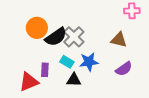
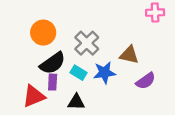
black semicircle: (56, 37) -> (53, 63), moved
brown triangle: (119, 40) -> (129, 55), moved
black triangle: (74, 80) -> (76, 102), moved

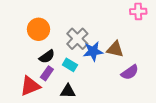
black semicircle: (53, 63) -> (47, 57), size x0.7
blue star: (104, 73) -> (93, 51), moved
purple rectangle: (53, 82) -> (47, 73), turned 32

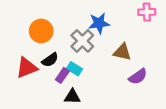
blue star: (93, 51) -> (99, 23), moved
purple rectangle: (47, 73) -> (62, 75), moved
red triangle: (30, 86) -> (27, 68), moved

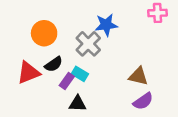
brown triangle: (122, 52) -> (138, 76), moved
purple semicircle: (138, 77) -> (143, 101), moved

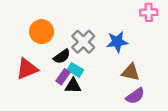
blue star: (106, 25) -> (117, 42), moved
black semicircle: (54, 64) -> (62, 56), moved
black triangle: (77, 104) -> (73, 86), moved

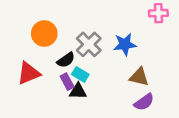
purple rectangle: (63, 77) -> (67, 82), turned -63

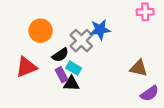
blue star: (125, 44) -> (100, 30), moved
brown triangle: (139, 77) -> (139, 68), moved
purple semicircle: (144, 102) -> (150, 93), moved

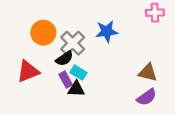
gray cross: (81, 41) -> (73, 43), moved
purple semicircle: (150, 93) -> (147, 97), moved

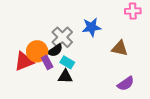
orange circle: (43, 33) -> (37, 51), moved
brown triangle: (148, 73) -> (120, 48), moved
purple rectangle: (66, 80) -> (47, 62), moved

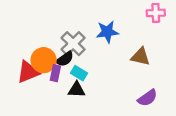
purple rectangle: (47, 62) -> (55, 73), turned 40

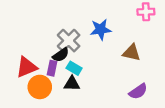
orange circle: (44, 60) -> (40, 87), moved

